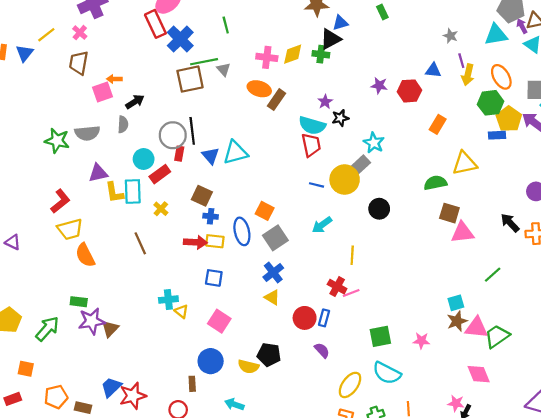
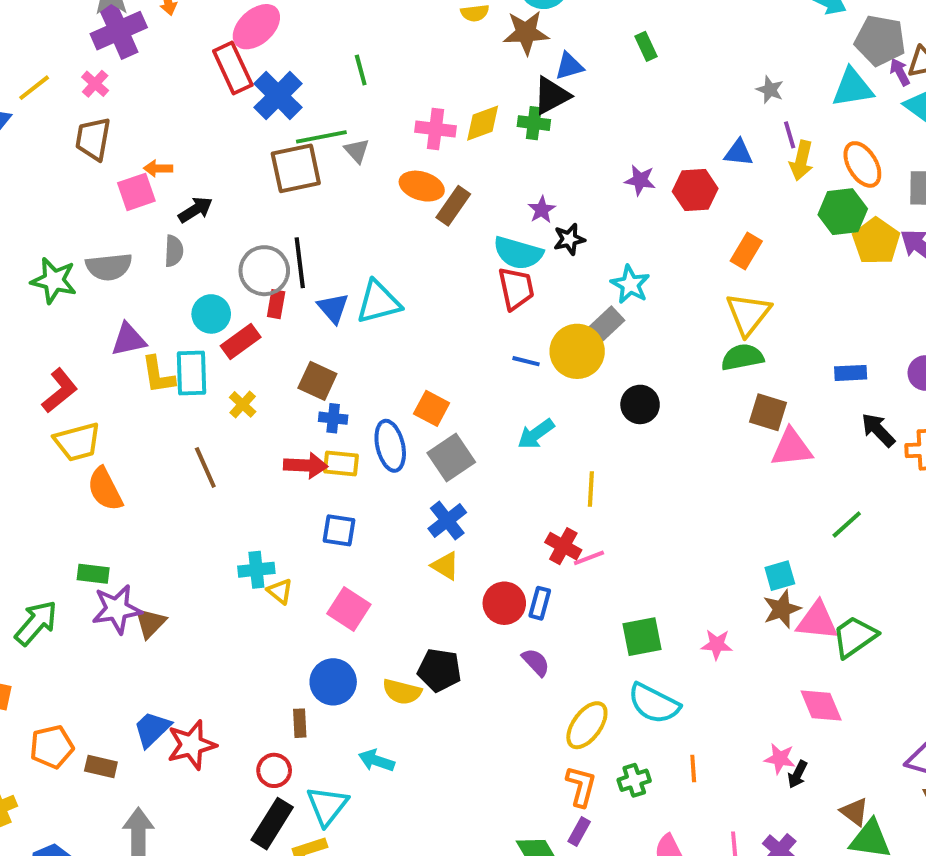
blue rectangle: (497, 135) -> (851, 373), moved
yellow triangle: (465, 163) -> (748, 314), moved, turned -40

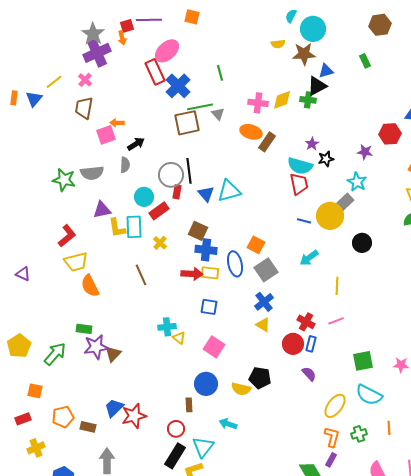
purple star: (640, 180) -> (365, 152), moved
blue cross: (333, 418) -> (206, 250), size x1.5
red cross: (563, 546) -> (306, 322), moved

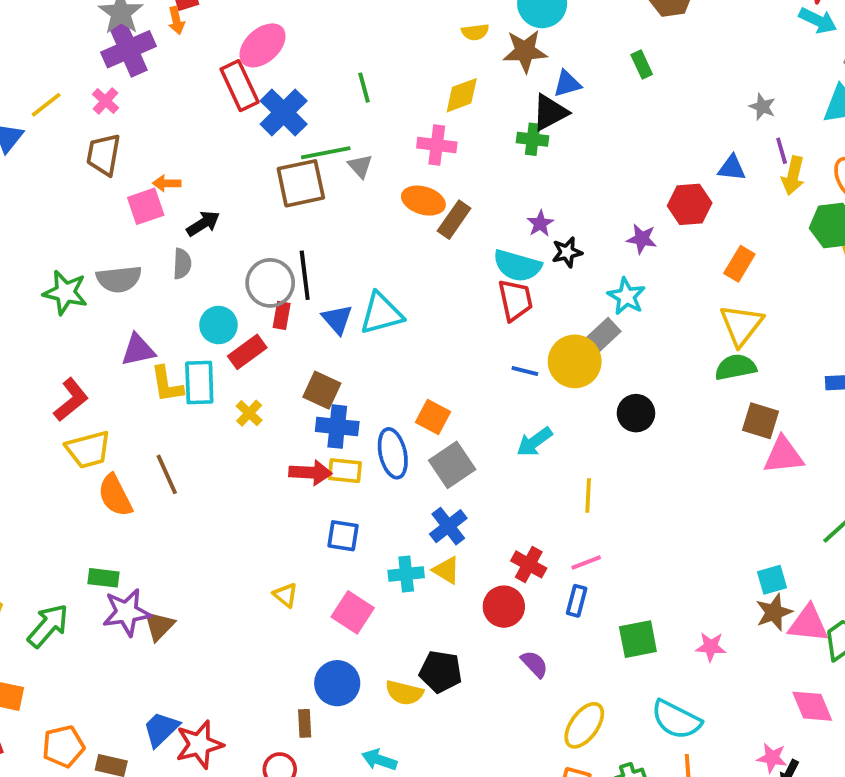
yellow diamond: (282, 100) -> (462, 95), moved
brown line: (141, 275) -> (167, 474), moved
cyan cross: (167, 327) -> (406, 574), moved
blue rectangle: (311, 344) -> (577, 601), moved
cyan semicircle: (369, 395) -> (676, 720), moved

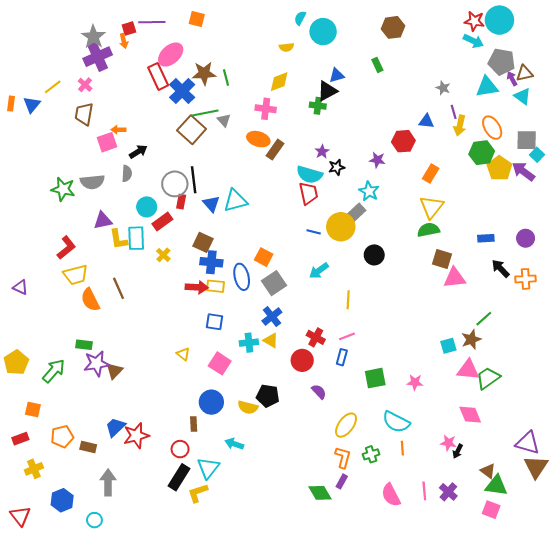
brown star: (525, 51) -> (204, 73), moved
brown square: (301, 183) -> (192, 130), turned -36
brown star: (774, 612) -> (471, 339), moved

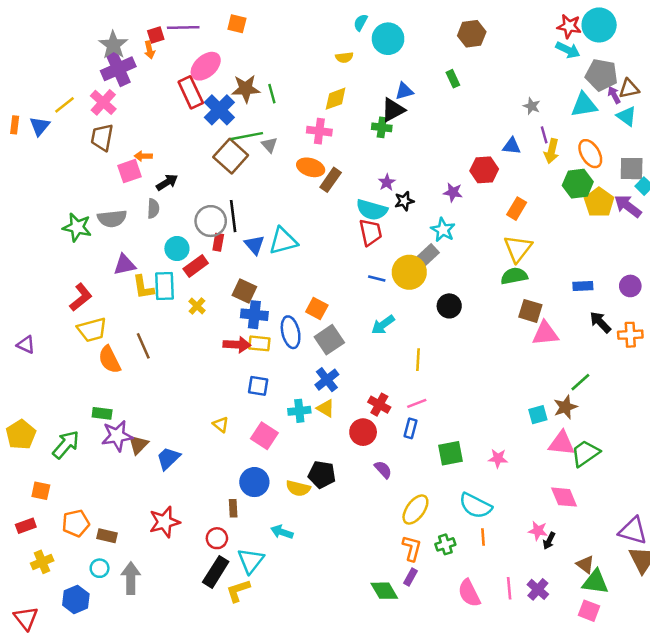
pink cross: (85, 85) -> (103, 102), size x1.5
blue trapezoid: (115, 427) -> (168, 458), moved
cyan circle: (94, 520) -> (100, 568), moved

